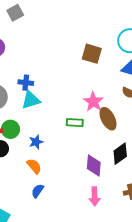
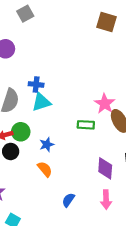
brown square: (92, 54) -> (106, 22), moved
blue semicircle: (38, 191) -> (68, 200), moved

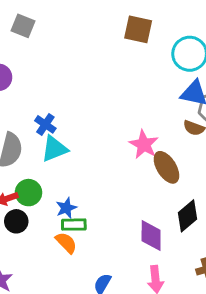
gray square: (25, 14) -> (23, 26), turned -35
blue cross: (36, 84) -> (45, 124), turned 32
green rectangle: (86, 125) -> (74, 225), moved

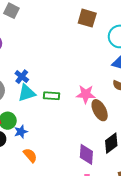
pink star: (144, 145) -> (86, 94), turned -30
blue star: (66, 208) -> (21, 132), moved
green rectangle: (74, 225) -> (51, 96), moved

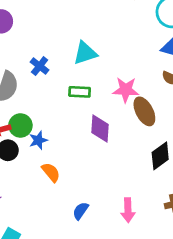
cyan triangle: (27, 93) -> (85, 53), moved
purple diamond: (86, 154) -> (100, 128), moved

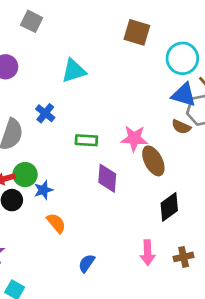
cyan triangle: (85, 53) -> (74, 71), moved
pink arrow: (128, 210) -> (148, 253), moved

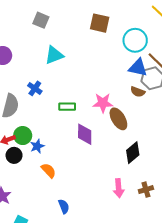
gray square: (32, 21) -> (41, 20), moved
blue semicircle: (87, 263) -> (64, 206), moved, turned 128

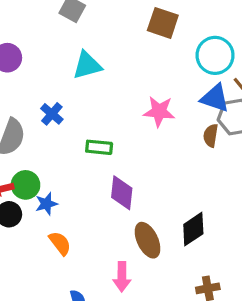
brown semicircle: (138, 92) -> (211, 136), turned 72
pink star: (103, 103) -> (159, 111), moved
brown ellipse: (118, 119) -> (148, 240), moved
pink arrow: (119, 188) -> (122, 277), moved

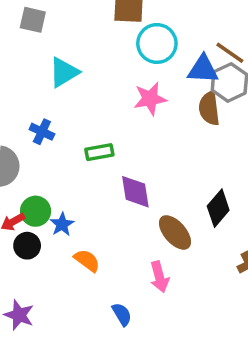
cyan circle: (215, 55) -> (157, 43), moved
brown semicircle: (211, 136) -> (209, 108), size x1.4

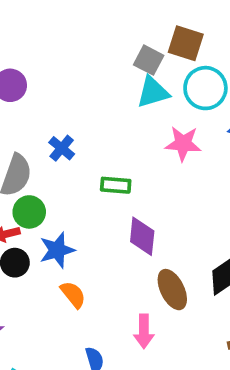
gray square: (33, 20) -> (149, 60), moved
cyan triangle: (64, 72) -> (153, 92), moved
green circle: (36, 211) -> (29, 212), moved
blue star: (62, 224) -> (57, 250), size x1.4

